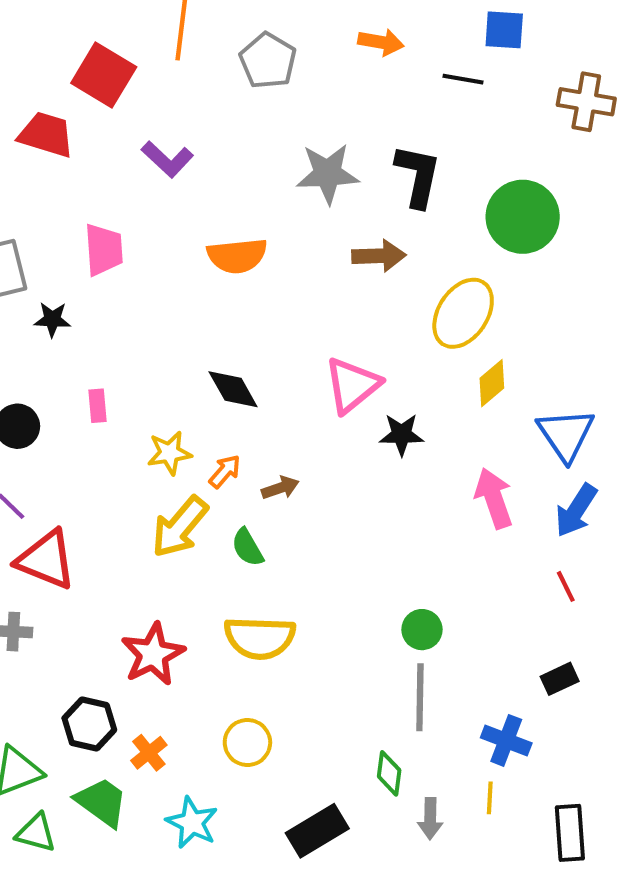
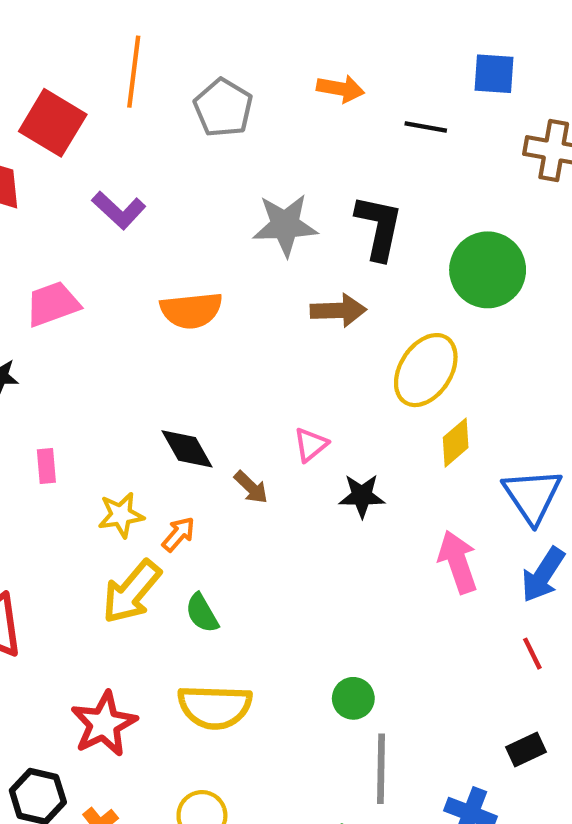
blue square: (504, 30) -> (494, 74), moved
pink trapezoid: (104, 250) -> (53, 304), turned -106
pink triangle: (352, 385) -> (311, 445), size x0.6
brown arrow: (280, 488) -> (251, 487), moved, turned 63
green circle: (422, 630) -> (353, 698), moved

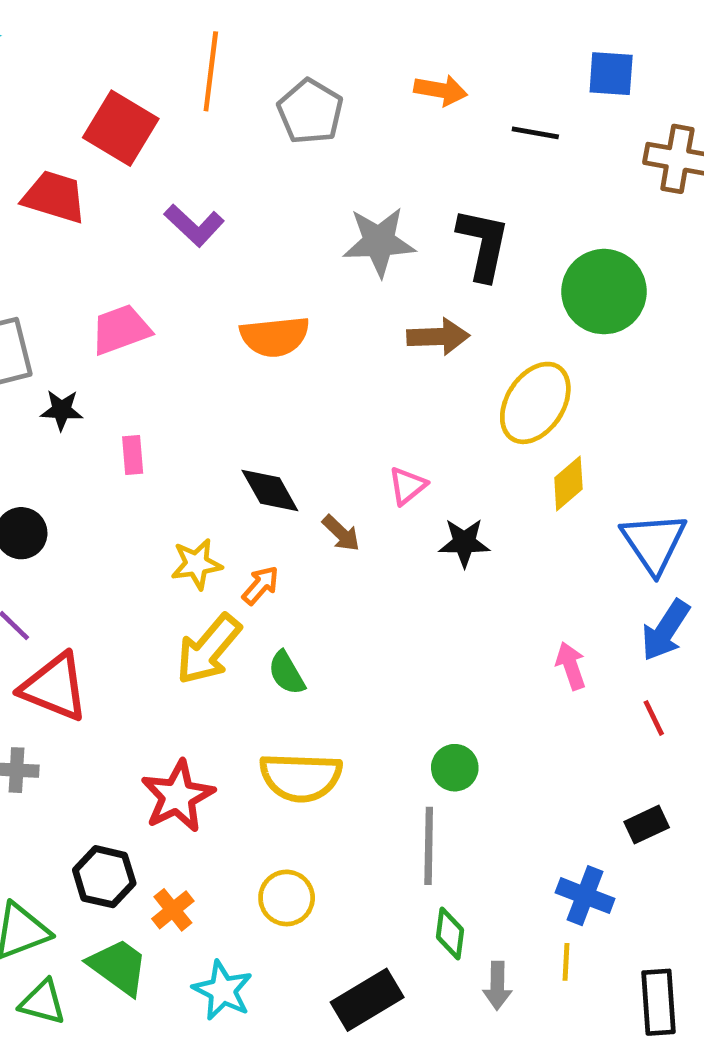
pink rectangle: (46, 466) -> (133, 455), moved
pink arrow: (458, 562) -> (571, 666), moved, size x0.7
gray line: (381, 769) -> (429, 846), moved

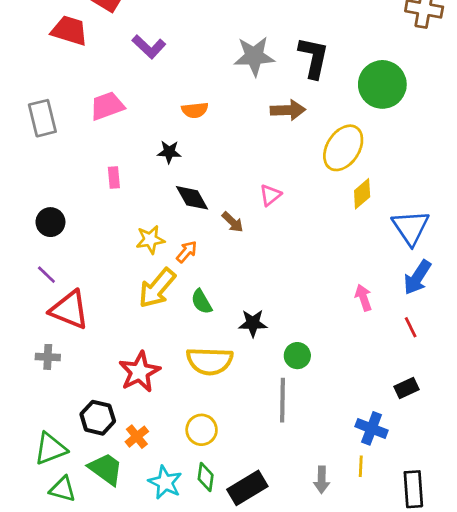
orange semicircle: (275, 337) -> (195, 110), size x0.7
black star: (62, 410) -> (169, 152), moved
black star: (464, 543) -> (253, 323), moved
green diamond: (450, 934) -> (206, 477), moved

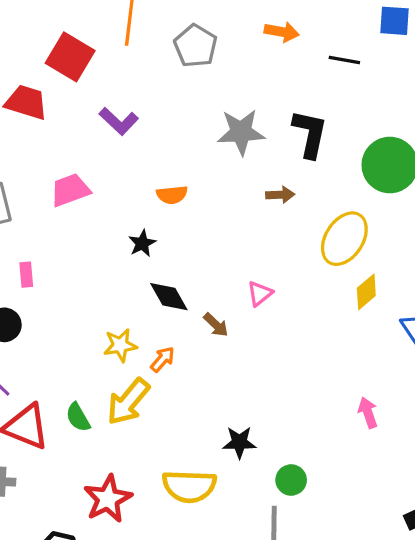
brown arrow: (288, 110) -> (280, 195), size x0.7
black star: (169, 152) -> (142, 243), turned -30
pink rectangle: (114, 178) -> (26, 275), moved
green semicircle: (202, 302) -> (78, 417), moved

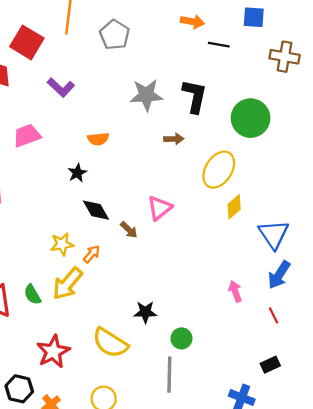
orange arrow: (282, 32) -> (192, 22), moved
pink triangle: (260, 294) -> (160, 208), size x1.4
yellow semicircle: (189, 486) -> (110, 343), turned 30

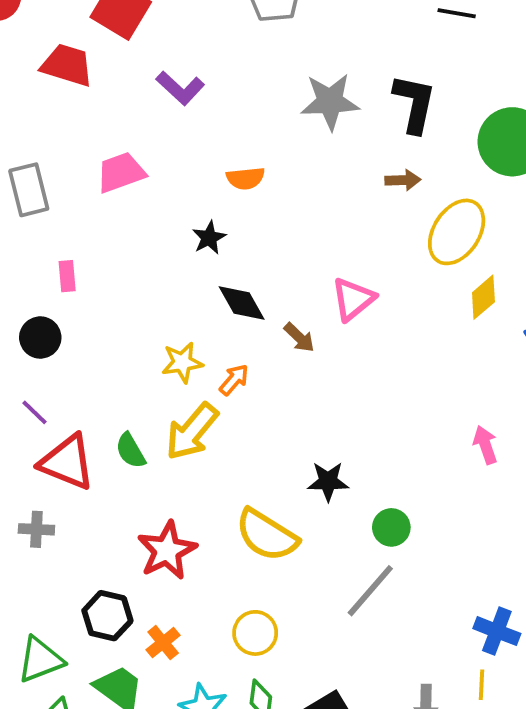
brown arrow: (174, 139) -> (403, 180), moved
gray line: (169, 375) -> (370, 591), turned 40

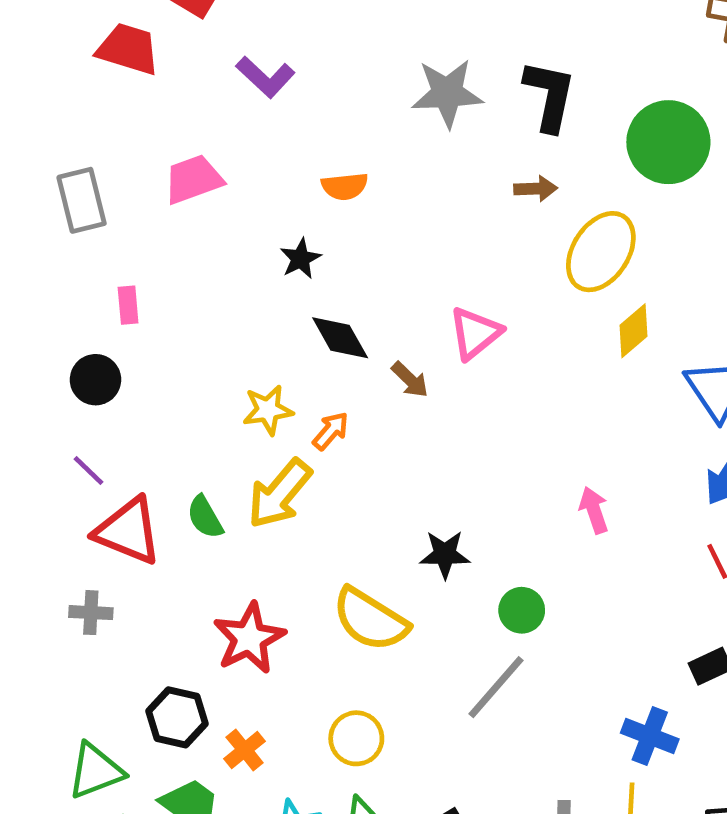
pink arrow: (485, 445) -> (594, 510), moved

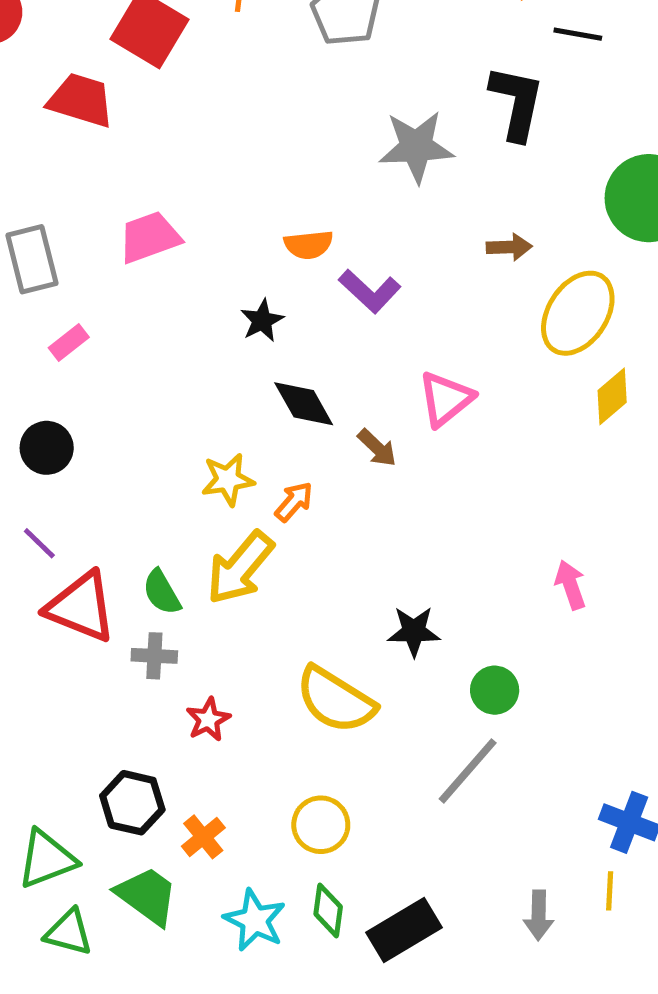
purple L-shape: (265, 77) -> (370, 291), moved
black L-shape: (550, 96) -> (517, 103), moved
pink rectangle: (128, 305) -> (69, 343), moved, turned 57
gray cross: (91, 613) -> (154, 656), moved
red star: (249, 638) -> (208, 719), size x0.6

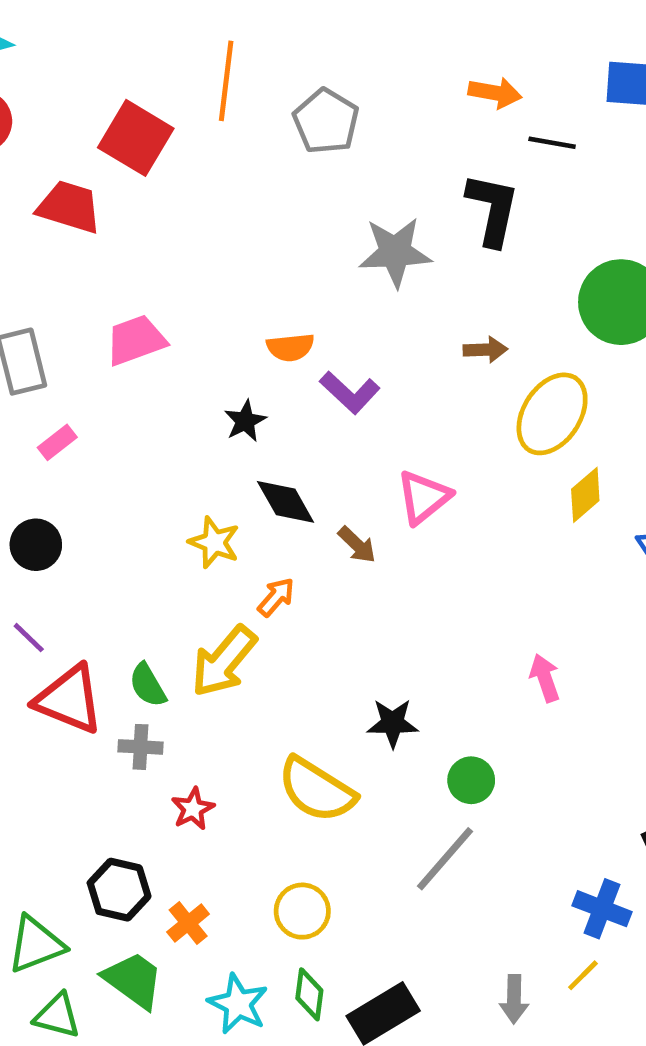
yellow star: (228, 480) -> (214, 542), moved, turned 30
yellow line: (610, 891) -> (583, 975), turned 42

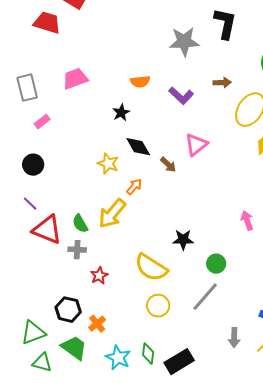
purple L-shape: (350, 392) -> (181, 96), moved
yellow circle: (302, 911) -> (158, 306), moved
gray arrow: (514, 999) -> (234, 338), moved

